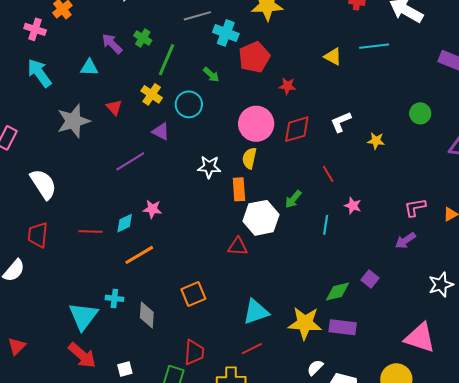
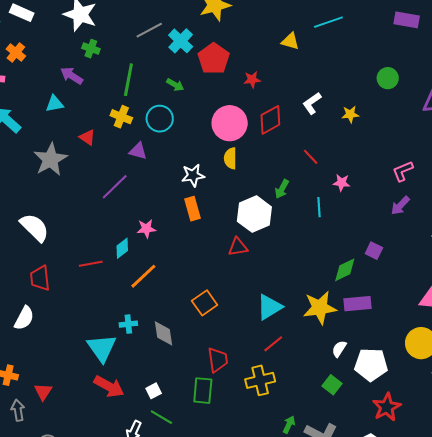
cyan cross: (226, 33) -> (181, 41), turned 35
green cross: (143, 38) -> (91, 49), moved
orange rectangle: (239, 189) -> (192, 209), moved

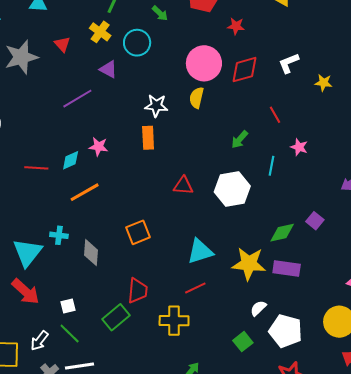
white hexagon: (254, 214) -> (232, 189), moved
green rectangle: (203, 391) -> (116, 317), turned 32

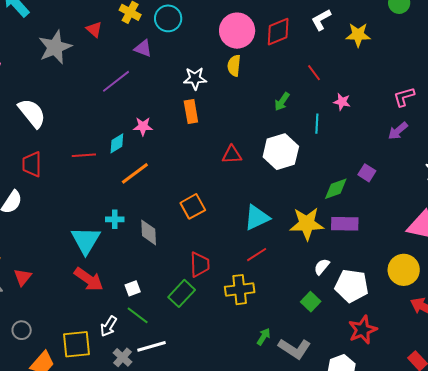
yellow star: (323, 83) -> (358, 35), size x1.4

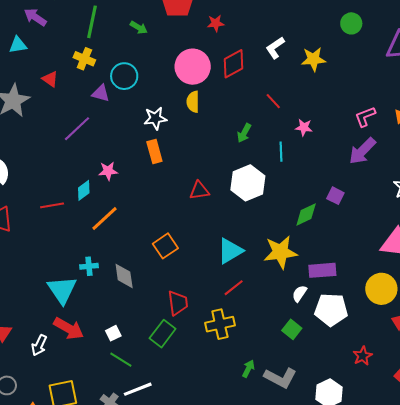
cyan circle: (168, 18) -> (124, 76), moved
purple arrow: (398, 131) -> (362, 151), size x1.4
purple rectangle: (345, 224) -> (322, 270), moved
white arrow: (109, 326) -> (39, 345), moved
red star: (363, 330) -> (363, 356), moved, size x0.7

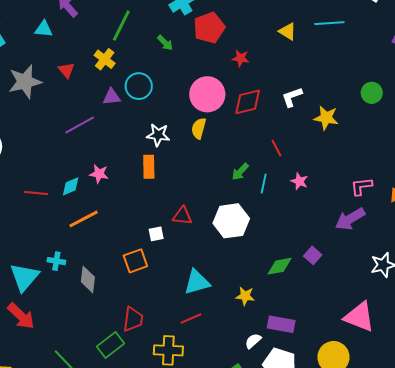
purple triangle: (101, 93) -> (112, 97), turned -36
cyan line: (281, 152) -> (264, 184), moved
yellow star: (280, 252) -> (245, 296), size x0.6
white square: (113, 333) -> (156, 234), moved

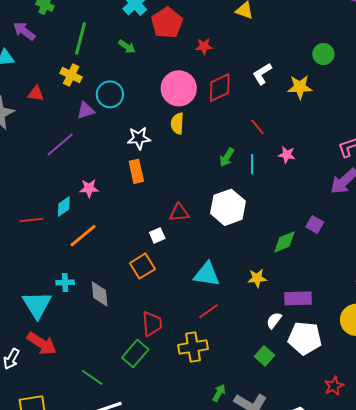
red triangle: (66, 70) -> (36, 94), turned -30
green circle: (372, 93) -> (323, 54), moved
cyan triangle: (197, 282) -> (207, 274), turned 36

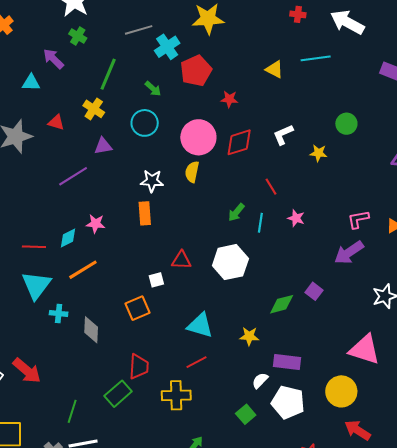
yellow star: (300, 87) -> (318, 153), size x0.7
cyan circle: (110, 94) -> (145, 123), moved
cyan triangle: (37, 305) -> (36, 285), moved
green line: (92, 377) -> (72, 411), turned 65

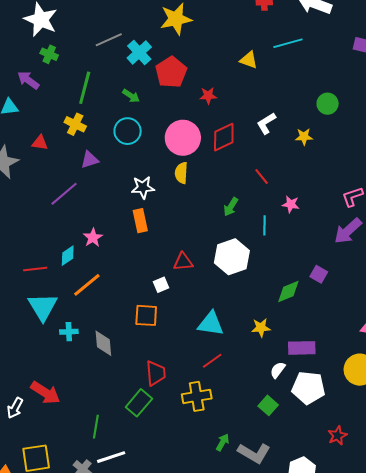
cyan line: (260, 223) -> (265, 225), moved
pink star: (96, 224) -> (93, 238), turned -30
orange square: (137, 308) -> (146, 315), turned 35

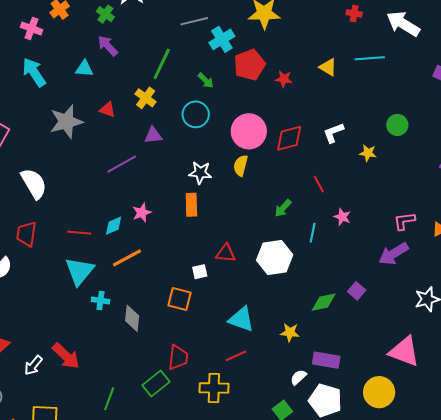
green cross: (49, 54) -> (105, 14), moved
red star: (208, 96) -> (284, 79), moved

